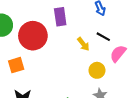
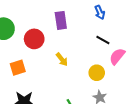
red circle: (33, 36) -> (34, 39), size x0.7
yellow arrow: (83, 44) -> (62, 59), moved

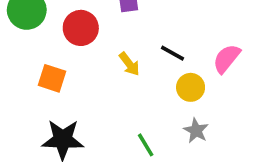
black line: (103, 40) -> (173, 53), moved
orange square: (18, 68) -> (52, 78), turned 35

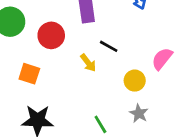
black line: (173, 53) -> (109, 46), moved

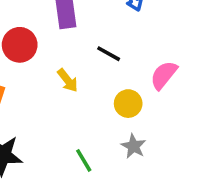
black line: (109, 46) -> (109, 54), moved

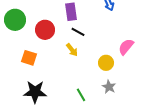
black line: (109, 54) -> (78, 32), moved

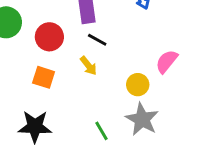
orange square: (29, 58) -> (44, 77), moved
gray star: (109, 87) -> (142, 119), size x1.6

